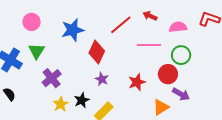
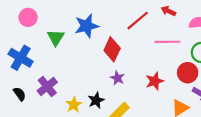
pink circle: (32, 22) -> (28, 17), moved
green triangle: (37, 51) -> (56, 38), moved
purple cross: (52, 78) -> (47, 87), moved

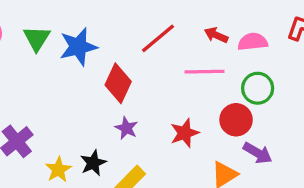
red arrow: (168, 11) -> (216, 35), moved
green triangle: (56, 38) -> (37, 38), moved

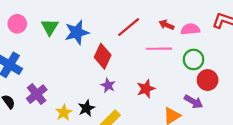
red circle: (236, 120) -> (208, 80), moved

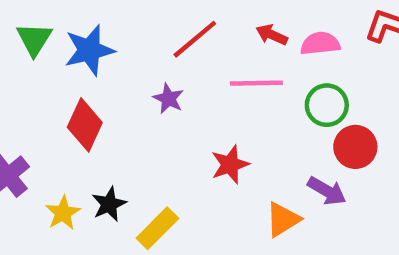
red diamond: (103, 56) -> (85, 125), moved
purple star: (108, 85) -> (168, 99), moved

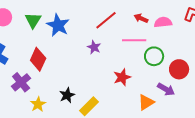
blue star: (89, 50) -> (58, 25), turned -30
green circle: (327, 105) -> (154, 56), moved
red diamond: (85, 125) -> (38, 59), moved
yellow star: (63, 213) -> (38, 104), moved

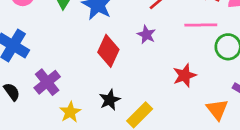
red diamond: (38, 59) -> (108, 51), moved
orange triangle: (146, 102) -> (217, 109), turned -36

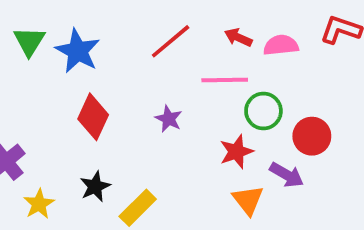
purple star: (146, 35) -> (169, 119), moved
red star: (185, 75) -> (236, 152), moved

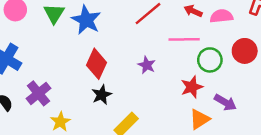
red circle: (312, 136) -> (245, 51), moved
black star: (95, 186) -> (102, 95), moved
orange triangle: (248, 200) -> (200, 119), turned 35

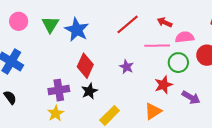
pink semicircle: (221, 16) -> (185, 37), moved
purple cross: (38, 93) -> (59, 90), moved, turned 30
orange triangle: (200, 119) -> (153, 111), moved

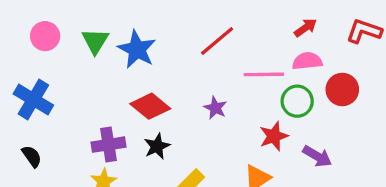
red arrow: (165, 22) -> (306, 28), moved, turned 120
red diamond: (85, 66) -> (150, 106), turned -75

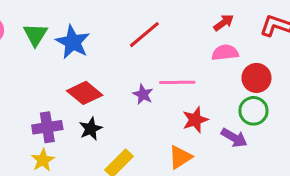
pink line: (264, 74) -> (177, 82), moved
green circle: (297, 101) -> (253, 111), moved

